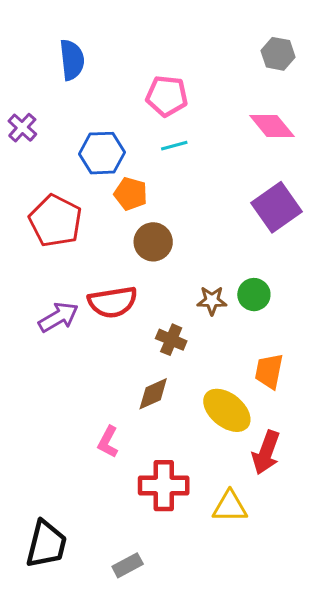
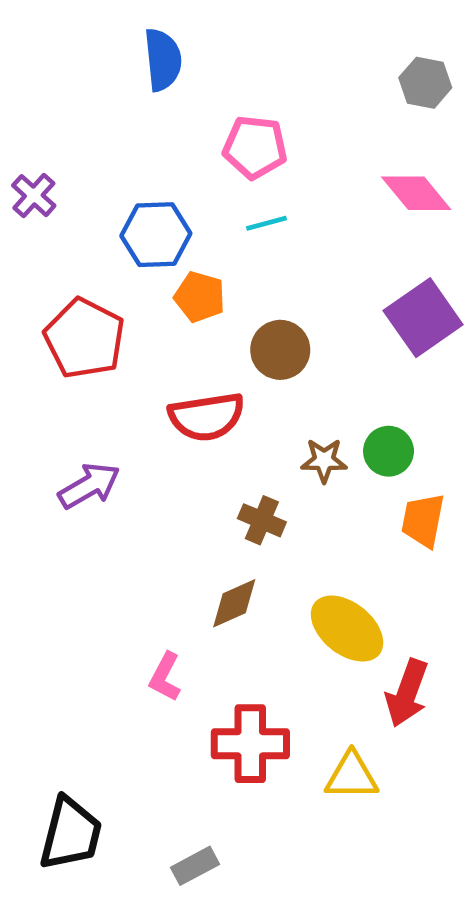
blue semicircle: (72, 60) -> (163, 60), moved
brown circle: (153, 242) -> (280, 350), moved
red semicircle: (113, 302) -> (207, 417), moved
orange trapezoid: (269, 371) -> (423, 520), moved

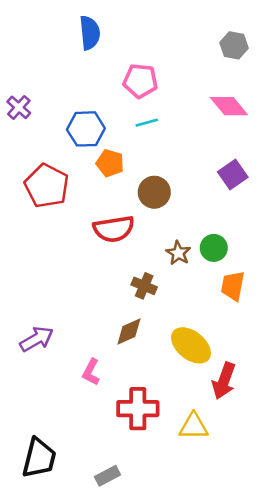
purple square: (423, 318) -> (233, 174), size x0.7
brown star: (324, 460) -> (178, 253), turned 30
purple arrow: (89, 486) -> (37, 339), moved

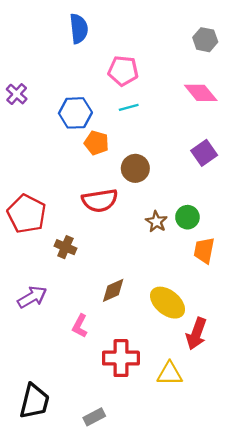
red pentagon: (47, 186) -> (27, 214), moved
brown cross: (144, 286) -> (65, 247), moved

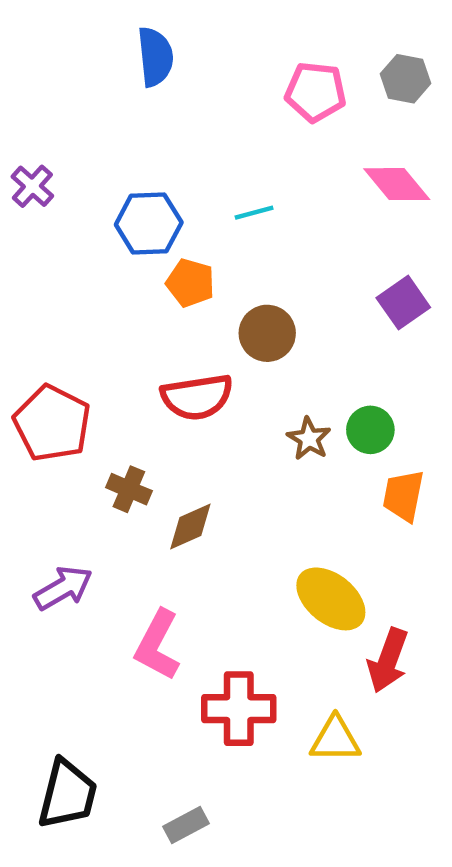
pink pentagon: (123, 71) -> (316, 92), moved
brown diamond: (113, 290) -> (190, 526), moved
pink L-shape: (80, 326) -> (157, 645), size x1.5

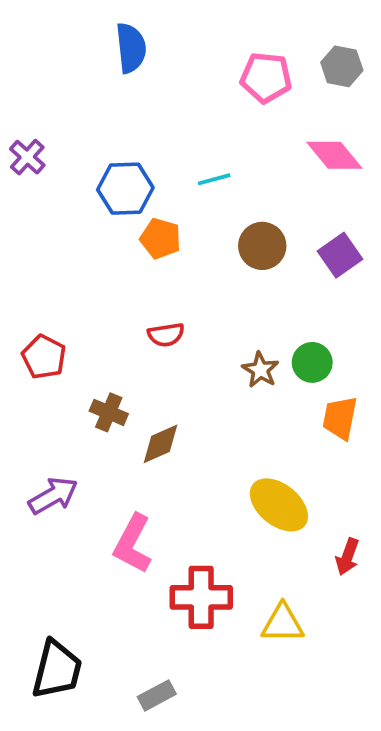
brown circle: (267, 333) -> (262, 246), moved
red semicircle: (197, 397) -> (166, 335), size x0.6
red pentagon: (52, 423) -> (44, 357), size x0.7
red arrow: (388, 660) -> (347, 557), moved, size x0.7

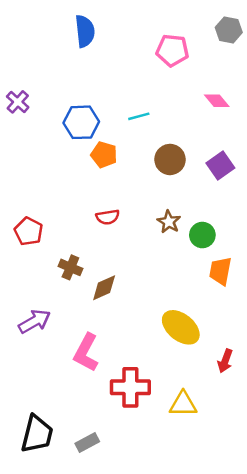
gray hexagon: (342, 66) -> (229, 30), moved
pink diamond: (334, 155) -> (217, 101), size x0.7
brown star: (260, 370) -> (169, 222), moved
gray rectangle: (157, 695) -> (87, 442), moved

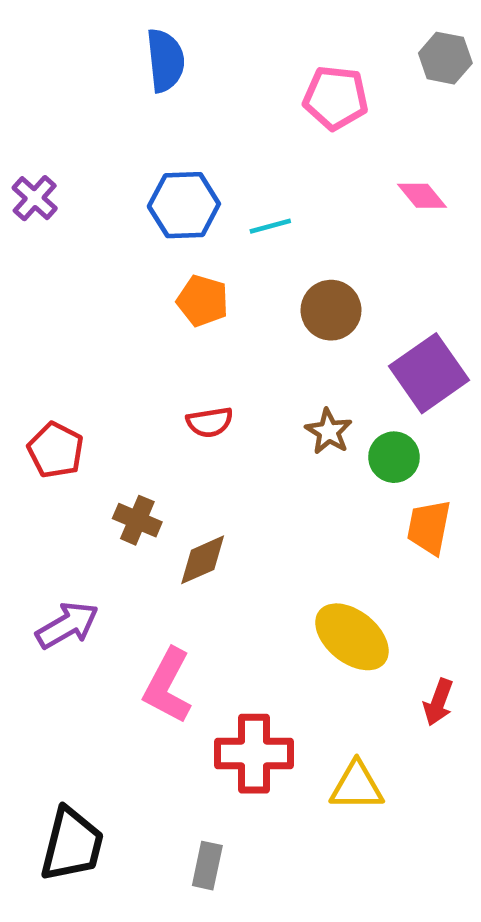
blue hexagon: (81, 122) -> (184, 205), moved
purple square: (220, 165) -> (429, 373), moved, size x1.4
gray rectangle: (87, 442) -> (207, 866), moved, turned -50

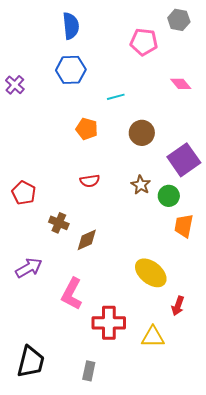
gray hexagon: (445, 58) -> (179, 20), moved
blue hexagon: (184, 205) -> (71, 70), moved
red arrow: (438, 702) -> (178, 306), moved

